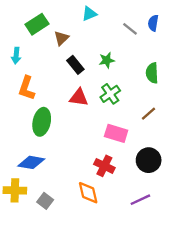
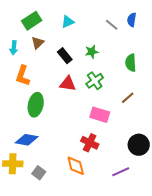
cyan triangle: (89, 14) -> (68, 22), moved
brown triangle: (61, 38) -> (38, 43), moved
black circle: (149, 160) -> (139, 145), moved

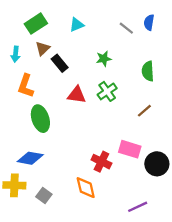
black rectangle: (65, 56) -> (60, 63), moved
green ellipse: (36, 105) -> (40, 119), turned -30
pink rectangle: (100, 115) -> (130, 149), moved
purple line: (121, 172) -> (138, 207), moved

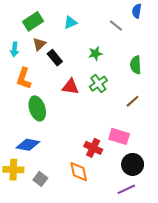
blue semicircle: (149, 22) -> (137, 11), moved
black circle: (157, 164) -> (133, 164), moved

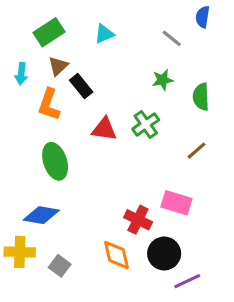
green star: (95, 54) -> (163, 80), moved
orange L-shape: (24, 78) -> (49, 104), moved
black circle: (133, 164) -> (164, 254), moved

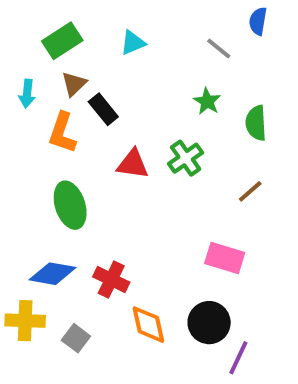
green star: (163, 80) -> (207, 101), turned -30
red cross: (138, 220) -> (111, 280), moved
purple line: (187, 281) -> (238, 358), turned -40

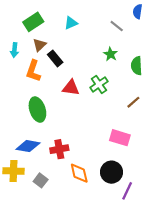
red cross: (111, 280) -> (59, 149), turned -36

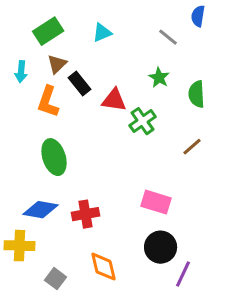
red triangle: (71, 88) -> (114, 100), moved
pink rectangle: (120, 138) -> (156, 202), moved
orange diamond: (79, 173) -> (104, 267), moved
gray square: (41, 180) -> (56, 279), moved

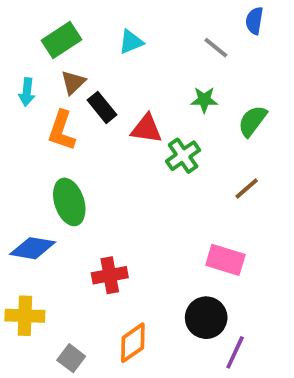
green star: (159, 78) -> (204, 100), turned -30
green semicircle: (197, 94) -> (252, 121), turned 40
pink rectangle: (156, 202) -> (225, 260), moved
blue diamond: (41, 210) -> (33, 248), moved
orange diamond: (104, 267) -> (133, 343), turned 68

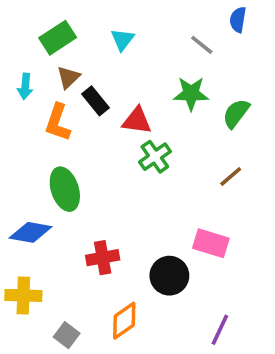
cyan triangle: (131, 42) -> (123, 39), turned -30
green star: (204, 100) -> (191, 94), size x1.4
green cross: (183, 156) -> (155, 157), moved
black circle: (206, 318) -> (169, 276), moved

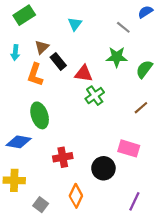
blue semicircle: (238, 20) -> (145, 12), turned 48
green rectangle: (58, 38) -> (24, 15), moved
orange diamond: (124, 321) -> (76, 196), turned -30

